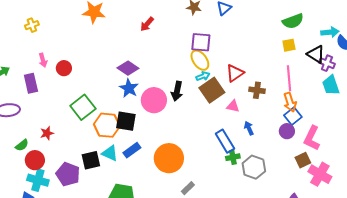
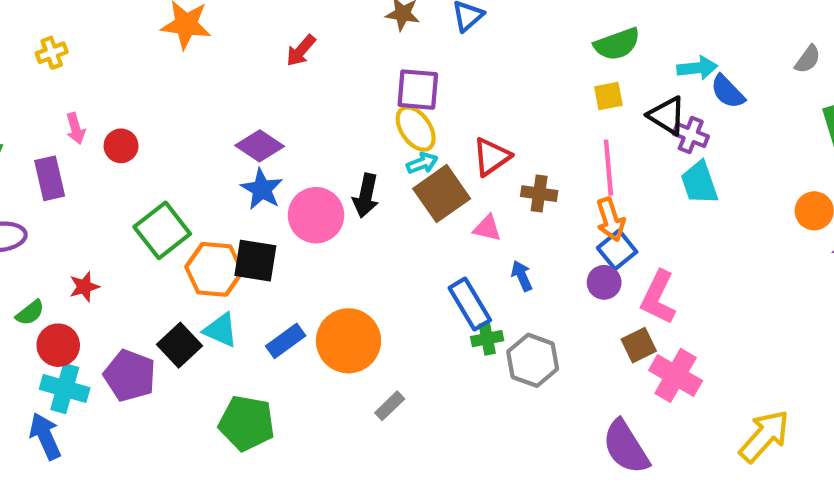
blue rectangle: (132, 150) -> (286, 341), moved
black square: (91, 160) -> (180, 345), turned -30

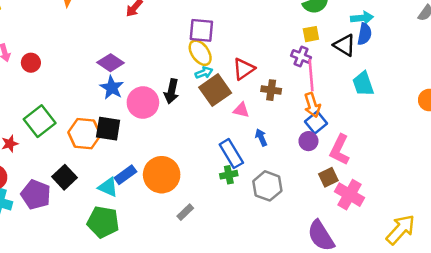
blue semicircle: (728, 92) -> (364, 34), moved, turned -125
purple cross: (691, 135) -> (301, 56), moved
green square: (162, 230) -> (40, 121), moved
cyan triangle: (221, 330) -> (108, 187), moved
green cross: (487, 339) -> (229, 175), moved

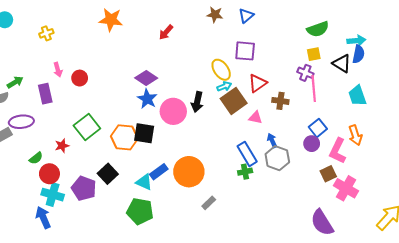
purple square: (201, 30) -> (245, 51), moved
orange arrow: (312, 105) -> (355, 135), moved
gray hexagon: (267, 186) -> (277, 158), moved

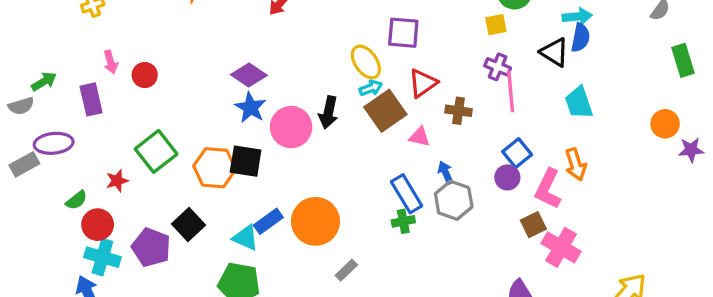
yellow square: (314, 54) -> (496, 25), moved

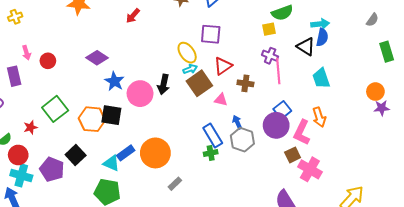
purple diamond: (249, 75) -> (97, 58), moved
purple star: (691, 150) -> (382, 108), moved
purple circle: (507, 177) -> (276, 125), size x1.6

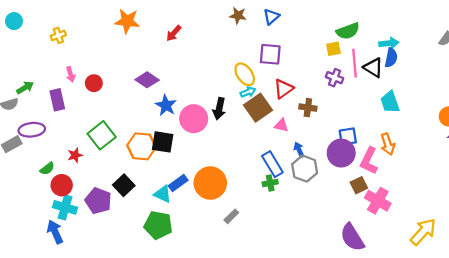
red arrow: (133, 16) -> (174, 33), moved
pink line: (278, 71) -> (354, 63), moved
blue square: (282, 110) -> (348, 136), turned 30

